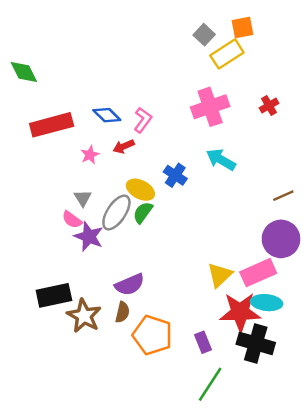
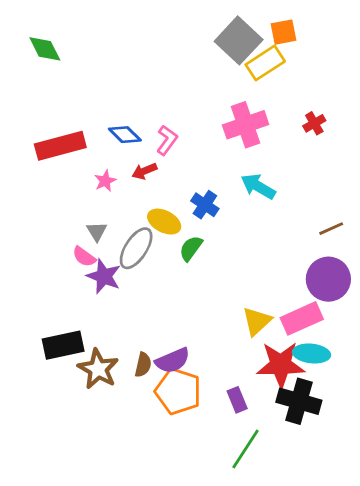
gray square: (204, 35) -> (239, 40), size x1.8
green diamond: (24, 72) -> (45, 49), moved
green semicircle: (143, 212) -> (191, 248), moved
purple semicircle: (130, 285) -> (173, 361), moved

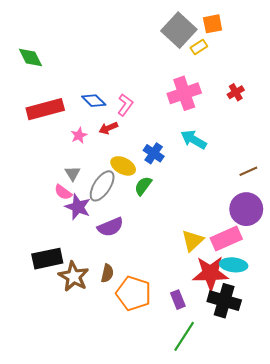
green diamond: (45, 49) -> (30, 58), moved
yellow rectangle: (265, 63) -> (199, 47), size x0.6
purple semicircle: (173, 361) -> (110, 227), moved

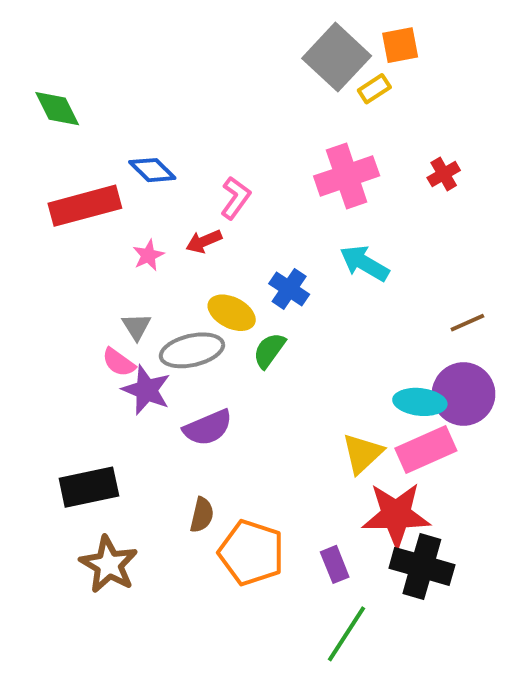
blue diamond: (94, 101) -> (152, 170), moved
gray ellipse: (102, 186) -> (192, 350), turned 44
cyan ellipse: (234, 265) -> (420, 402), moved
brown star: (74, 276) -> (109, 564), moved

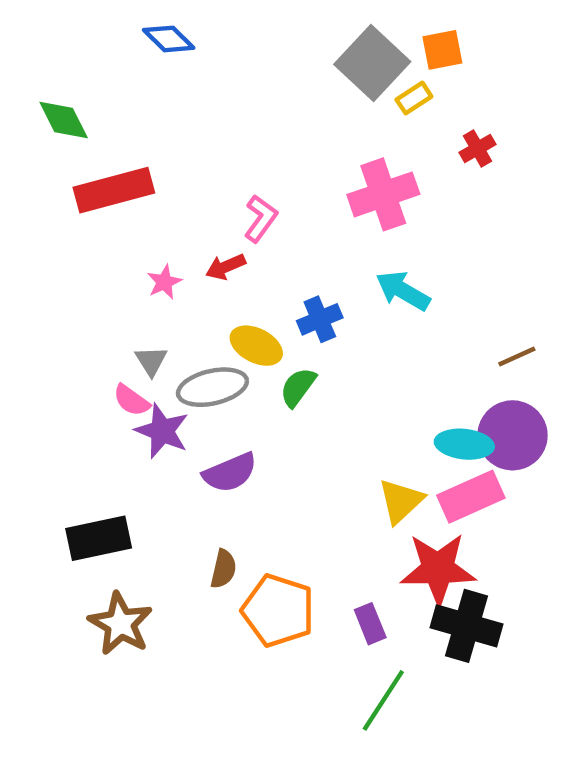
blue diamond: (152, 170) -> (169, 39), moved
red cross: (444, 174) -> (477, 148), moved
red rectangle: (85, 206) -> (114, 190), moved
blue cross: (289, 289) -> (320, 319), turned 33

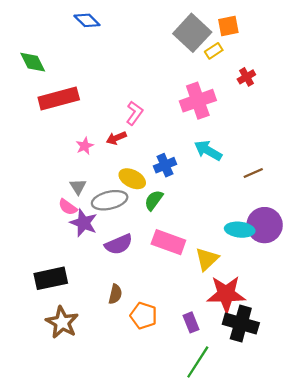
brown line: (517, 357) -> (253, 173), moved
pink rectangle: (471, 497) -> (168, 242), moved, turned 44
orange pentagon: (278, 611) -> (144, 316), size x0.7

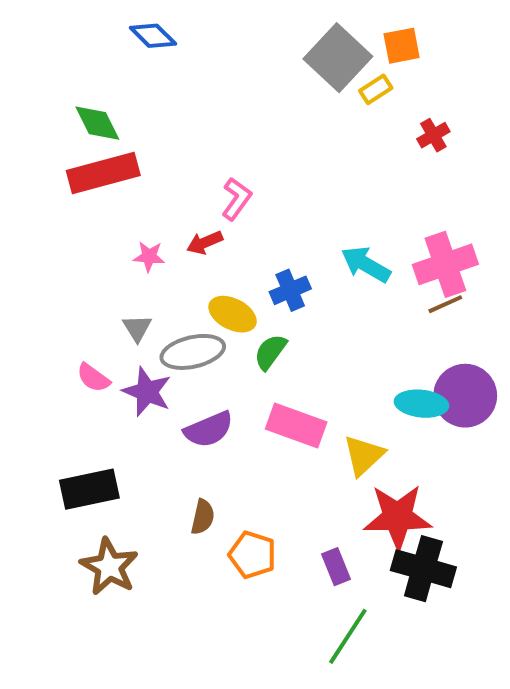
green diamond: (33, 62) -> (97, 123), moved
pink cross: (198, 101) -> (445, 264), moved
pink star: (85, 146) -> (149, 256), turned 30
pink semicircle: (68, 207) -> (93, 378), moved

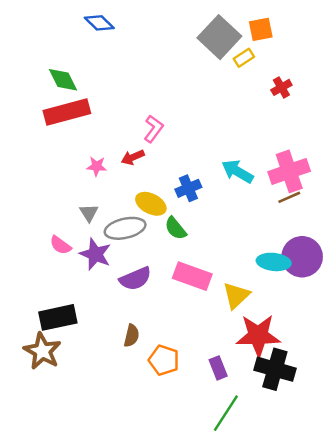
green semicircle: (270, 352) -> (175, 228), turned -75
brown star: (109, 567) -> (42, 351), moved

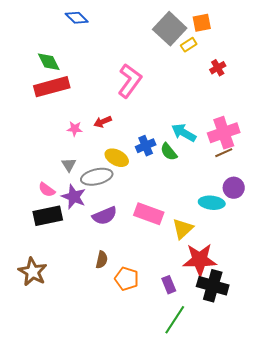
pink L-shape: (153, 129) -> (130, 81), moved, size x1.6
green semicircle: (175, 228) -> (169, 152), moved
purple circle: (302, 257) -> (234, 188), moved, size x0.7
black rectangle: (58, 317) -> (48, 216), moved

